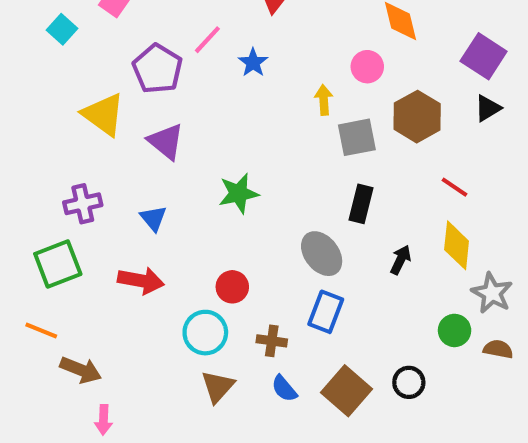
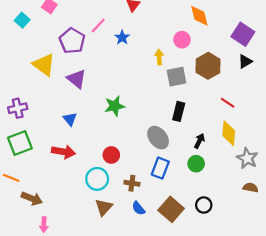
purple cross: (83, 204) -> (18, 108), moved
green circle: (455, 330) -> (196, 164), moved

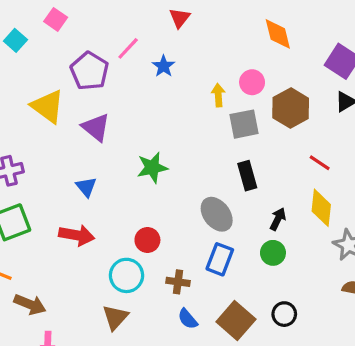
pink circle: (182, 40) -> (252, 82), moved
black rectangle: (179, 111) -> (247, 176), turned -30
brown triangle: (104, 207) -> (115, 317), moved

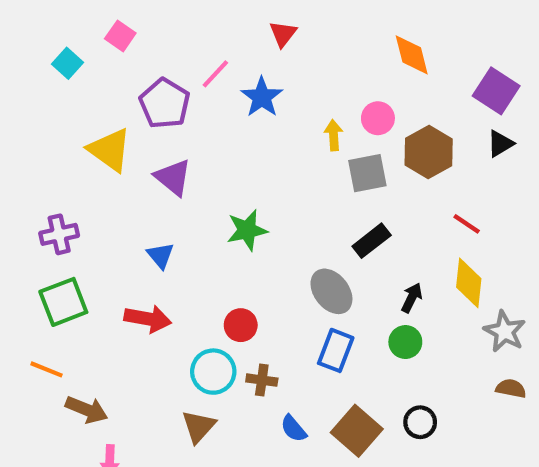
blue star: (164, 66) -> (262, 97), size x1.4
black rectangle: (247, 176) -> (372, 241), turned 68
brown cross: (178, 282) -> (262, 380), moved

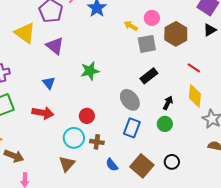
yellow arrow: (334, 135) -> (131, 26), turned -56

